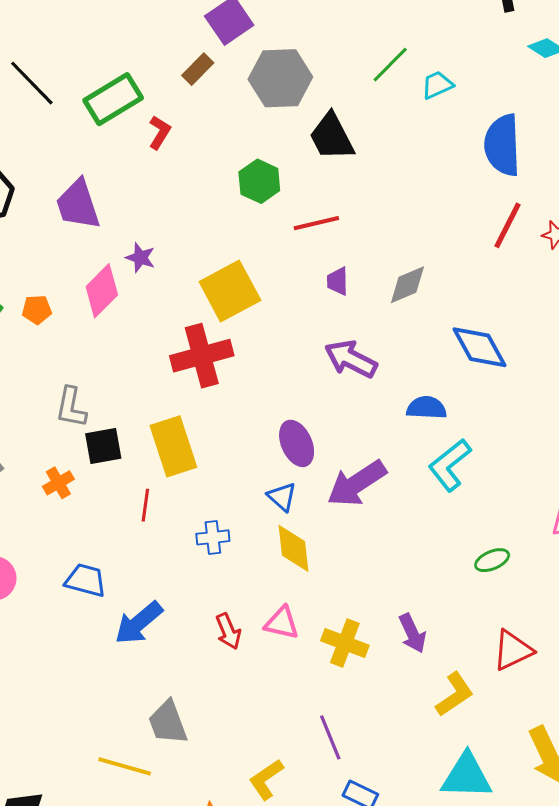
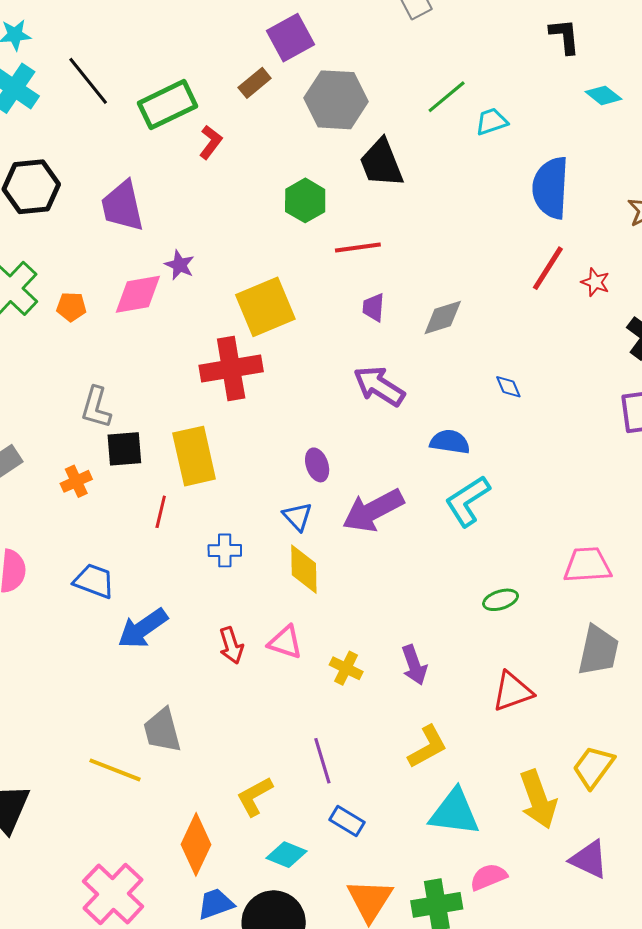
pink diamond: (102, 291) -> (138, 294), turned 30
blue diamond: (479, 347) -> (508, 387), size x0.5
purple ellipse: (297, 443) -> (317, 465), size x0.7
yellow cross: (345, 643) -> (346, 668), size x0.7
yellow L-shape: (455, 694) -> (428, 747), moved

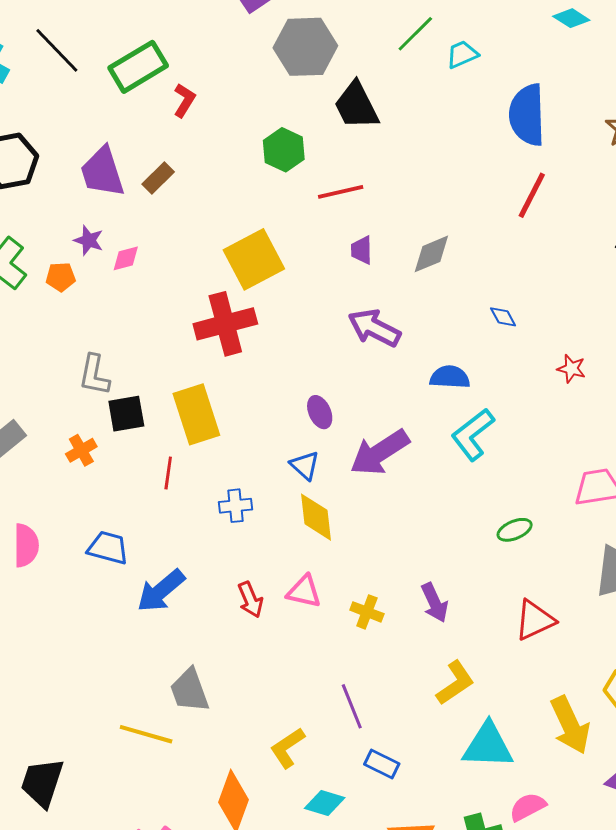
brown rectangle: (255, 83) -> (158, 178), moved
purple star: (180, 265) -> (89, 240), moved
red star: (595, 282) -> (571, 369), moved
pink diamond: (138, 294) -> (126, 258), size x0.6

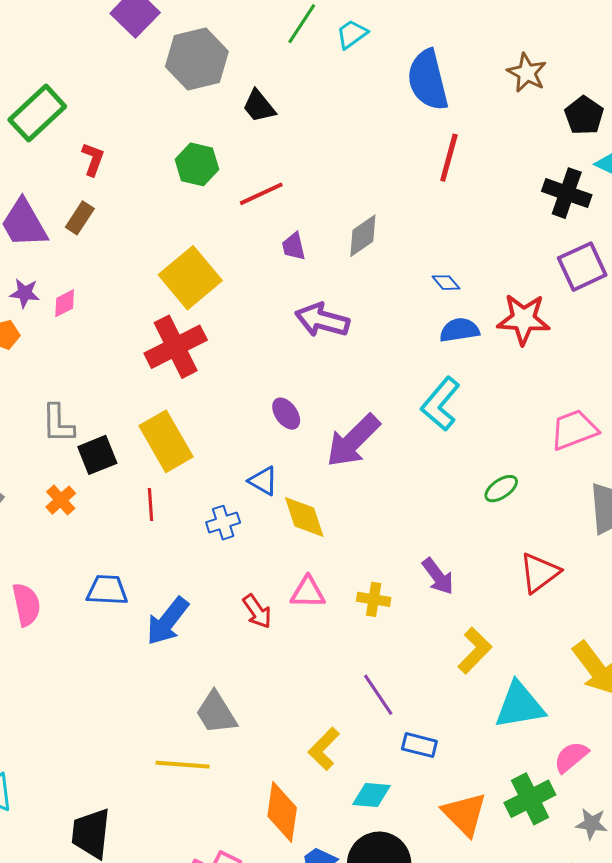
red L-shape: (184, 100) -> (93, 159), moved
black trapezoid: (356, 106) -> (259, 106), size x0.7
red star: (571, 369) -> (524, 319), size x1.8
blue semicircle: (450, 377) -> (459, 330), moved
blue triangle: (305, 465) -> (263, 481), moved

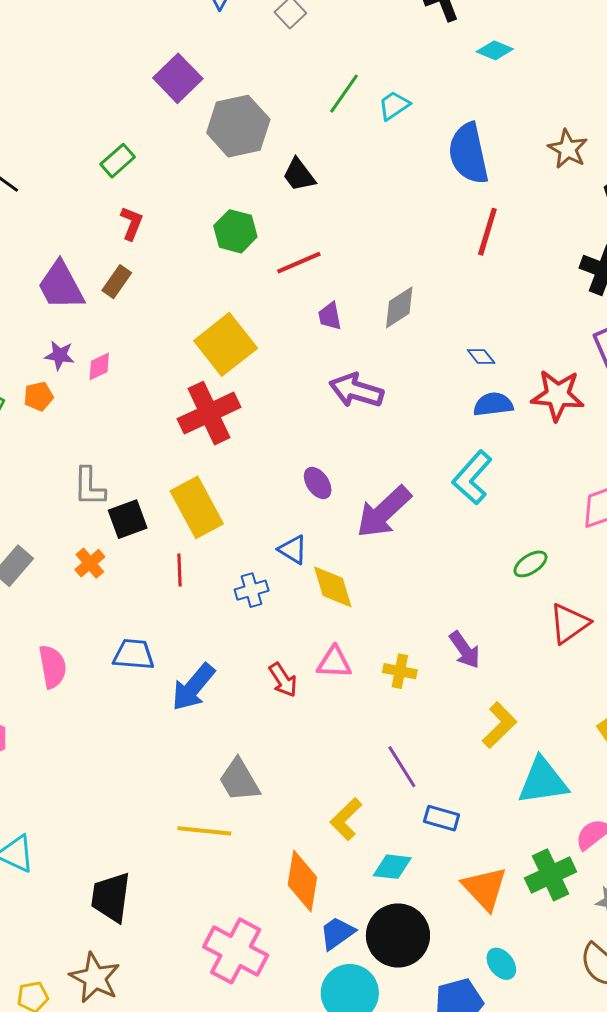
green rectangle: (37, 113) -> (118, 161), moved, size x0.6
red triangle: (539, 573) -> (569, 624), moved

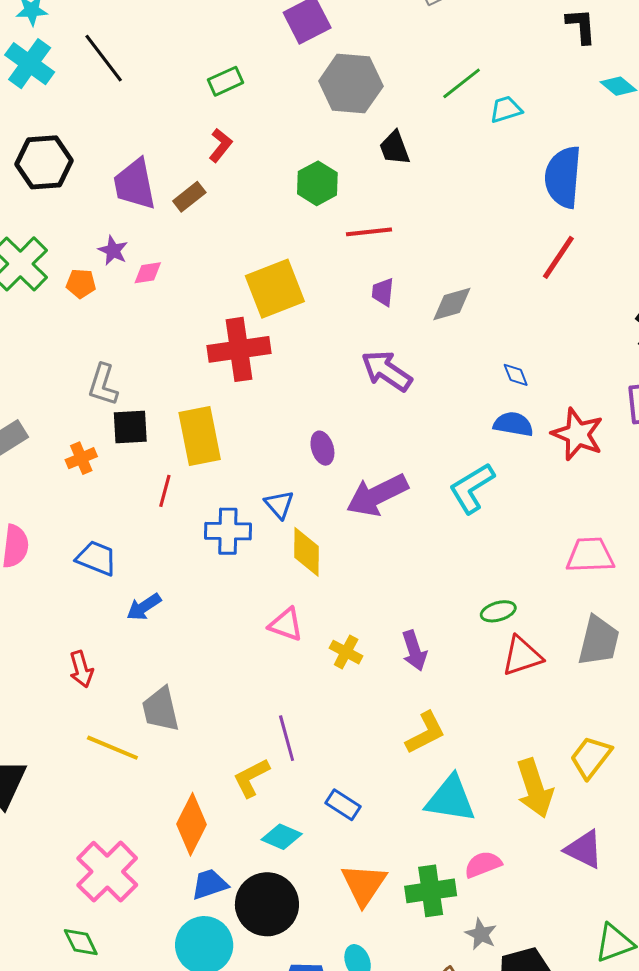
green ellipse: (530, 564) -> (498, 611), moved
blue cross: (252, 590) -> (228, 531), size x1.4
red arrow: (283, 680) -> (81, 669), moved
blue arrow: (193, 687) -> (144, 607), size x0.7
purple line: (402, 767) -> (287, 738), moved

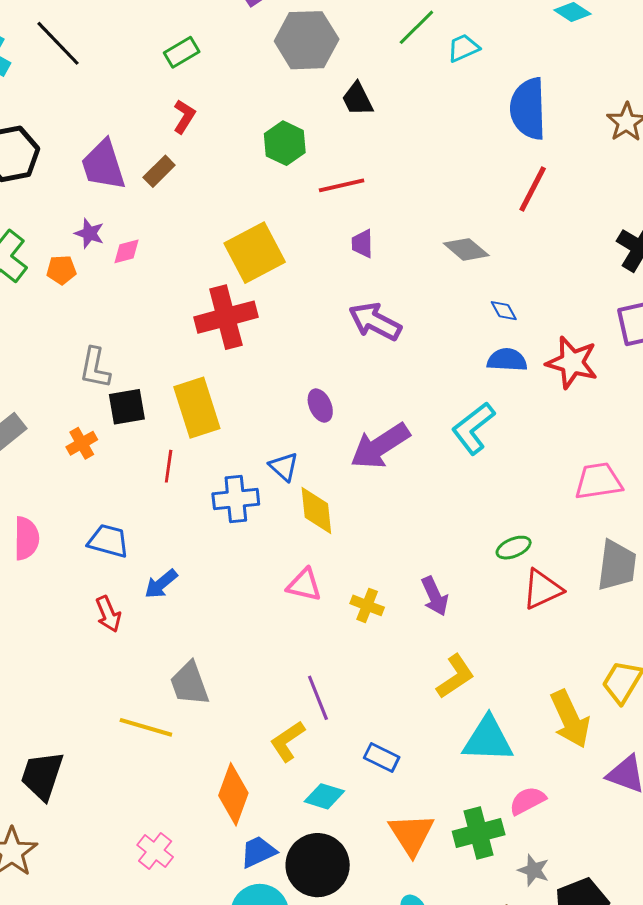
gray diamond: (452, 304) -> (466, 249), moved, turned 63
red arrow: (81, 669) -> (108, 614), moved
pink cross: (107, 872) -> (155, 851), size x0.6

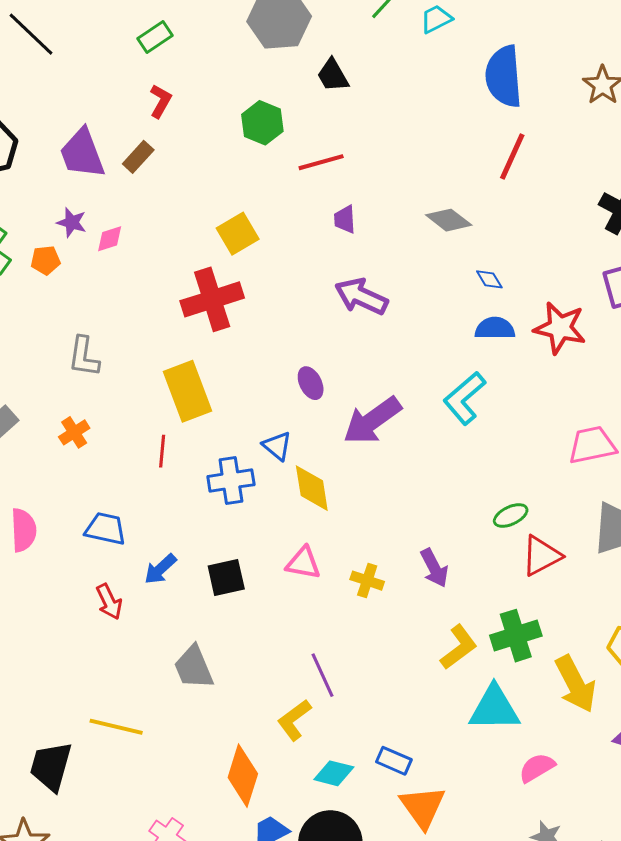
yellow square: (255, 253) -> (238, 234), size x0.7
black square: (127, 407) -> (226, 578), moved
yellow line: (146, 727) -> (116, 727), moved
blue rectangle: (382, 758) -> (394, 761), moved
green cross: (479, 833) -> (516, 636), moved

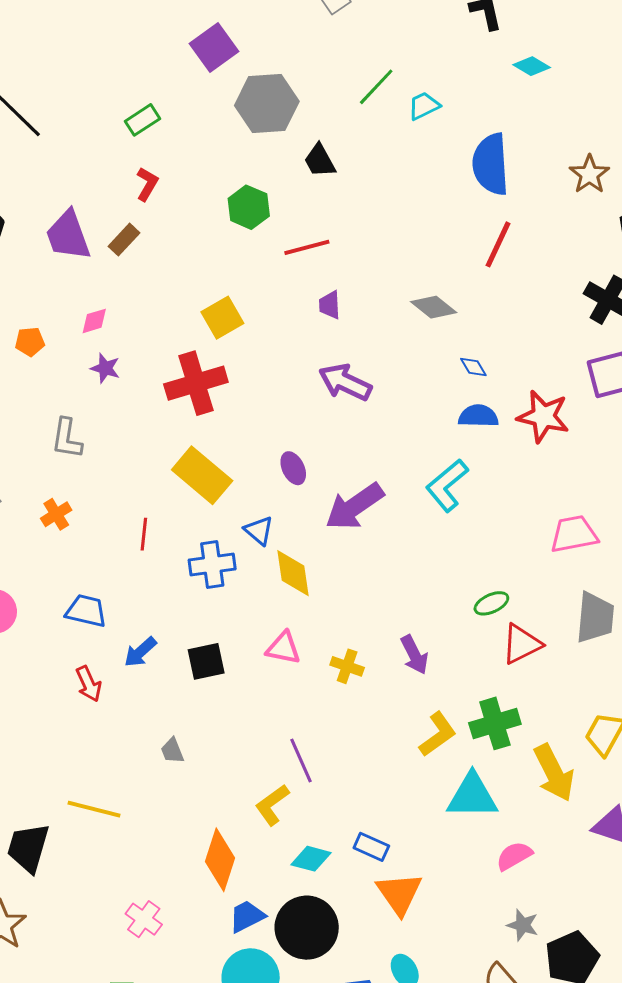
purple star: (72, 222) -> (105, 368), moved
yellow rectangle: (188, 391) -> (202, 475), moved, turned -30
gray trapezoid: (194, 667) -> (172, 751), size x0.6

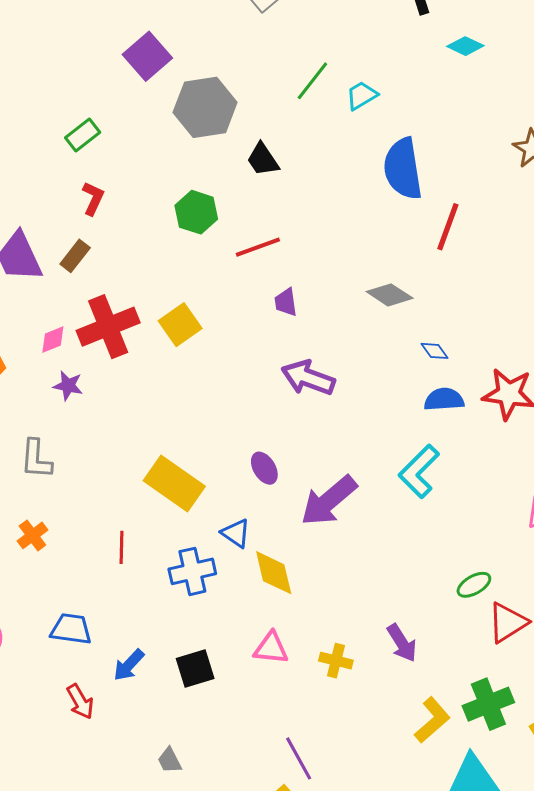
blue semicircle: (491, 164) -> (403, 169), moved
red cross: (196, 383) -> (108, 327), moved

